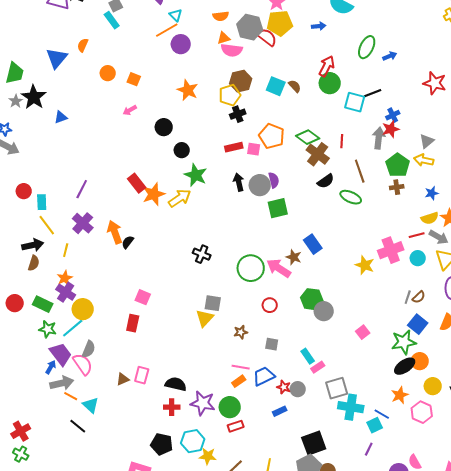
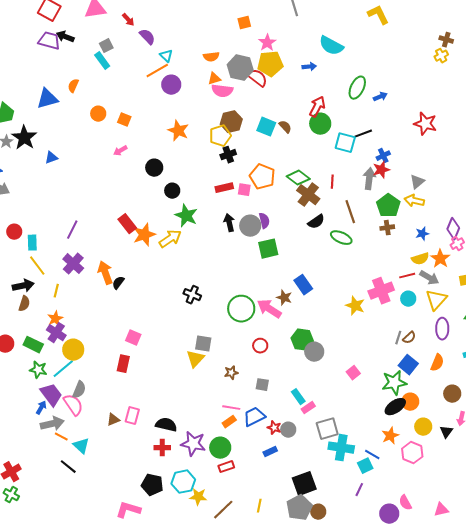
blue triangle: (57, 58) -> (47, 99), turned 35

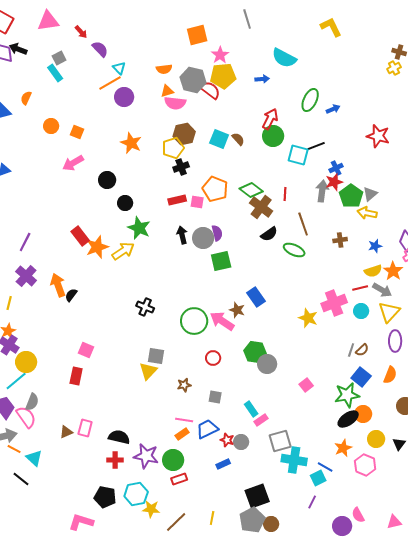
orange square: (244, 23) -> (197, 35), size x1.5
pink arrow: (120, 151) -> (73, 163), size x1.5
green pentagon: (388, 206) -> (351, 196), moved

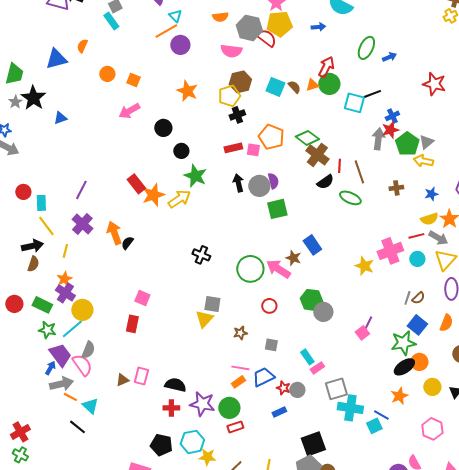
orange triangle: (167, 91) -> (312, 85), moved
red line: (285, 194) -> (339, 166), moved
pink hexagon: (365, 465) -> (432, 429), moved
purple line: (312, 502) -> (368, 323), moved

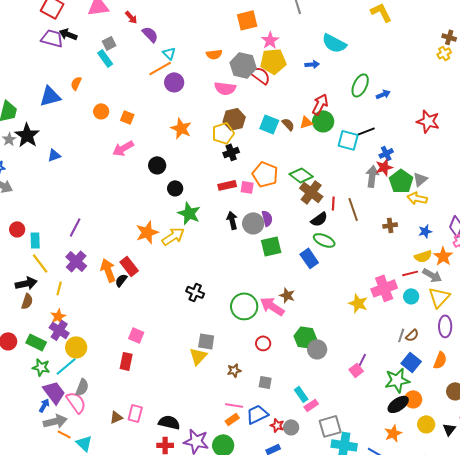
red rectangle: (136, 184) -> (129, 266), moved
green ellipse: (350, 198) -> (324, 240), moved
blue rectangle: (312, 245) -> (309, 258), moved

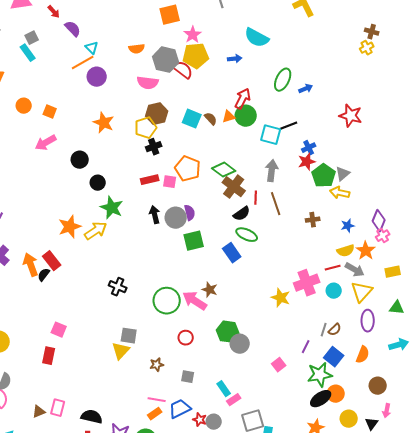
gray arrow: (372, 176) -> (272, 171), moved
purple line: (362, 360) -> (306, 347), moved

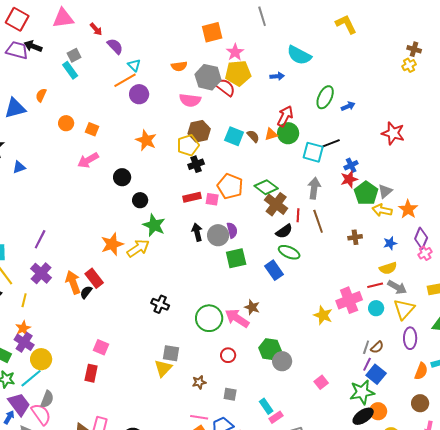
orange star: (366, 251) -> (408, 209), moved
purple line: (306, 347) -> (367, 364), moved
orange semicircle: (363, 355) -> (421, 371), moved

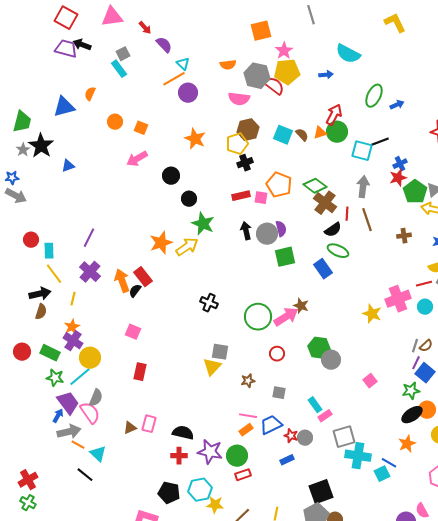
pink arrow: (237, 318) -> (286, 317), turned 115
pink square: (101, 347) -> (133, 332), moved
green star: (362, 392) -> (411, 391), size x0.7

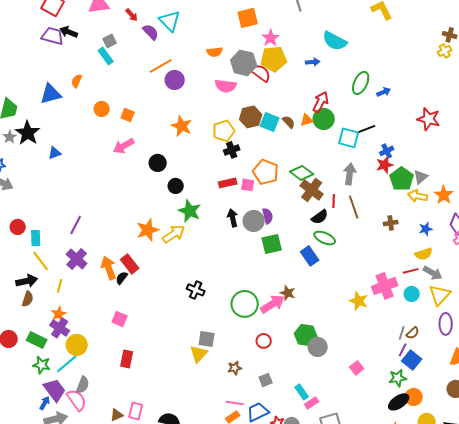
cyan triangle: (183, 64) -> (170, 21), moved, size x1.6
brown hexagon: (248, 130) -> (251, 117), moved
gray square: (279, 393) -> (266, 380), turned -32

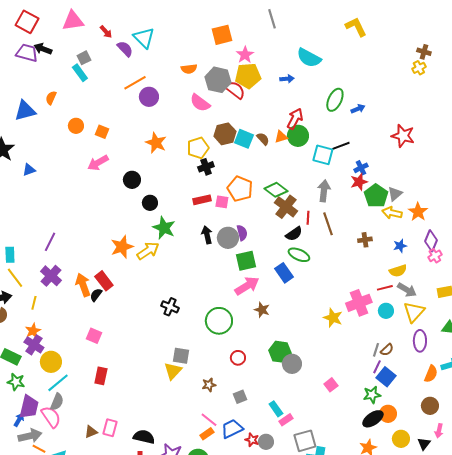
pink semicircle: (226, 86) -> (200, 103), turned 30
pink arrow: (273, 304) -> (247, 286), moved
cyan line: (67, 364) -> (58, 383), moved
purple trapezoid: (55, 390) -> (29, 407), turned 50
pink line: (235, 403) -> (209, 420), turned 30

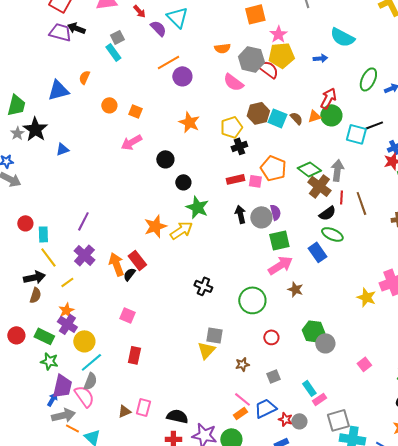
gray arrow: (324, 191) -> (337, 170), moved
yellow line: (34, 303) -> (67, 282), turned 40

